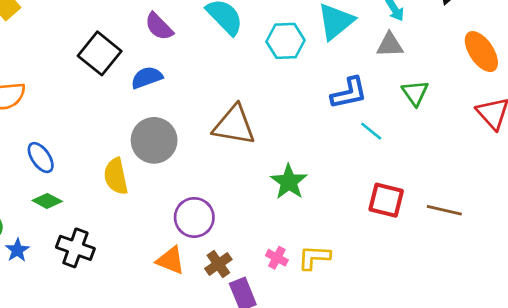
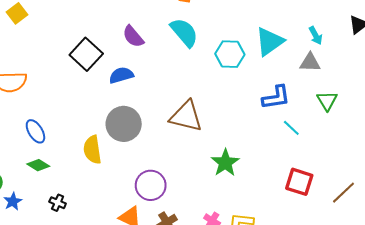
brown line: (444, 210) -> (344, 193), turned -60
black cross: (75, 248) -> (58, 203), size x0.6

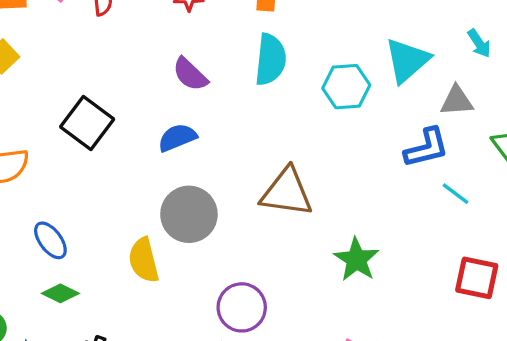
cyan semicircle: (184, 32) -> (270, 59), turned 52
black square: (86, 54) -> (87, 123), moved
gray triangle: (310, 62) -> (457, 101), moved

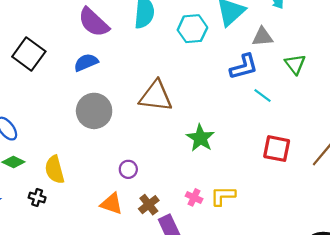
purple semicircle: (190, 74) -> (94, 22), size x1.4
yellow semicircle: (144, 260) -> (55, 170), moved
purple circle: (242, 307) -> (128, 169), size x0.6

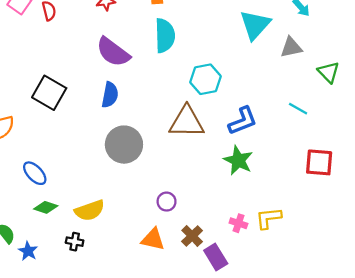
cyan hexagon: (192, 29) -> (205, 79), moved
blue semicircle: (86, 62) -> (110, 95), turned 130
blue L-shape: (244, 67) -> (243, 121), moved
yellow semicircle: (55, 170) -> (90, 210), turned -88

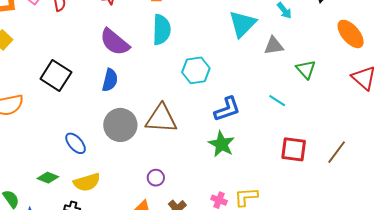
brown triangle: (187, 122) -> (161, 119), moved
blue ellipse: (35, 173) -> (76, 143), moved

